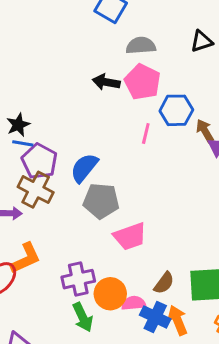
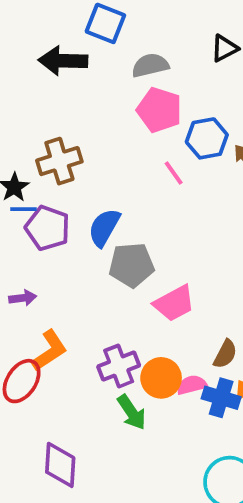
black arrow: (106, 82) -> (63, 61), moved, size x1.4
pink line: (146, 134) -> (174, 173), turned -40
brown cross: (36, 190) -> (59, 161), moved, turned -36

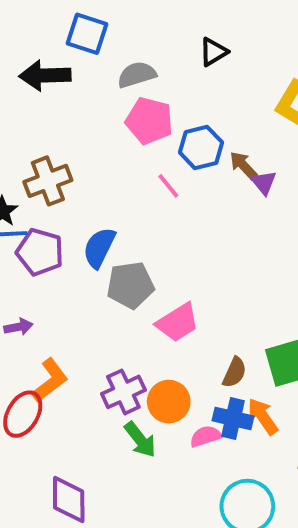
pink semicircle: (192, 385) -> (206, 436), moved

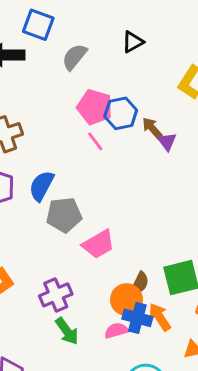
gray semicircle: (137, 75) -> (75, 57), turned -36
pink pentagon: (149, 121) -> (95, 107), moved
orange circle: (169, 402) -> (127, 300), moved

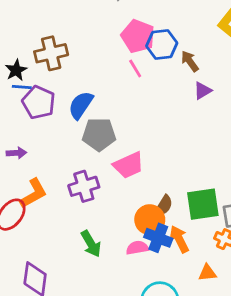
purple triangle: (167, 141) -> (203, 91), moved, turned 30
purple cross: (56, 295) -> (84, 186), moved

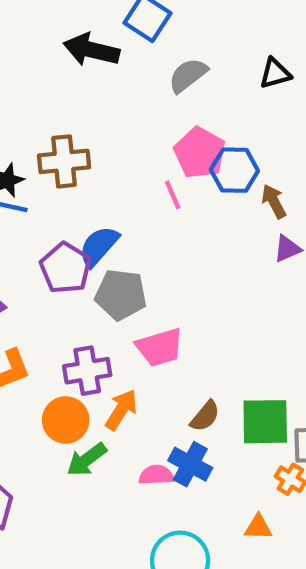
pink line: (135, 68) -> (173, 195), moved
purple pentagon: (39, 102) -> (66, 268), moved
orange circle: (150, 220) -> (66, 420), moved
orange arrow: (179, 239) -> (121, 410), moved, turned 52
green arrow: (91, 244) -> (87, 460), turned 76

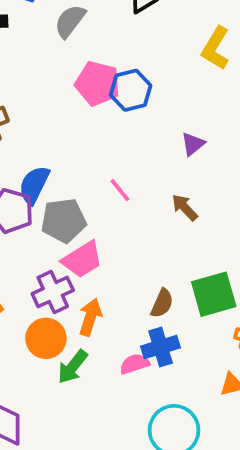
pink line: (173, 195) -> (120, 190), moved
brown arrow: (274, 201) -> (185, 208), moved
pink trapezoid: (160, 347) -> (82, 260), moved
blue cross: (190, 464) -> (161, 347), turned -30

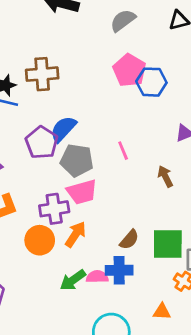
green arrow: (73, 367) -> (73, 280), moved

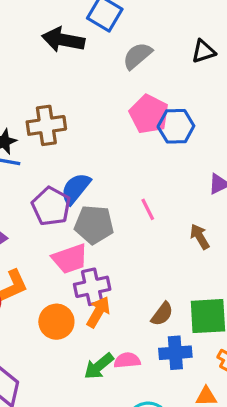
pink trapezoid: (82, 192) -> (70, 259), moved
purple cross: (54, 209) -> (92, 287), moved
blue cross: (119, 270) -> (175, 353), moved

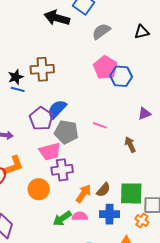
pink line: (148, 209) -> (100, 125), turned -48
orange arrow: (98, 312) -> (83, 194), moved

